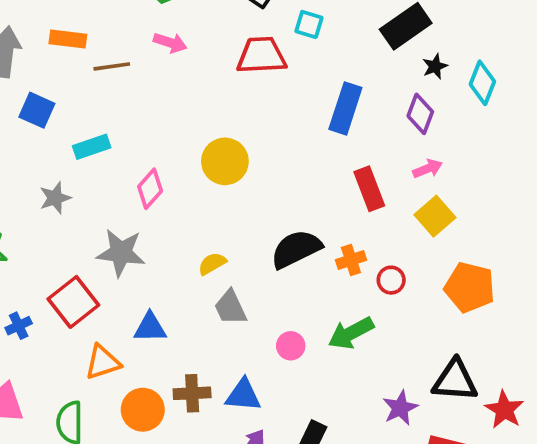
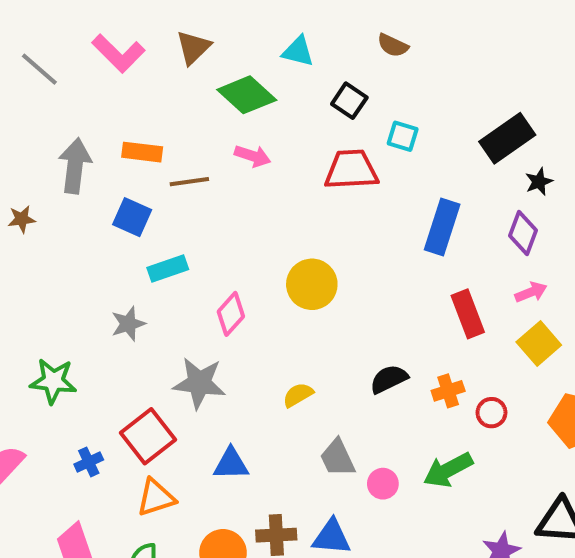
blue square: (37, 110) -> (132, 217), moved
black semicircle: (296, 249) -> (389, 379), size x0.7
gray trapezoid: (230, 307) -> (337, 458), moved
orange triangle: (103, 362) -> (156, 498), moved

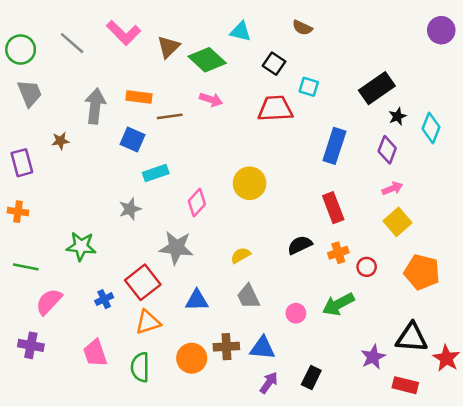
brown triangle: (193, 47) -> (169, 47), moved
red rectangle: (468, 314) -> (333, 208), moved
gray trapezoid: (337, 458) -> (248, 296), moved

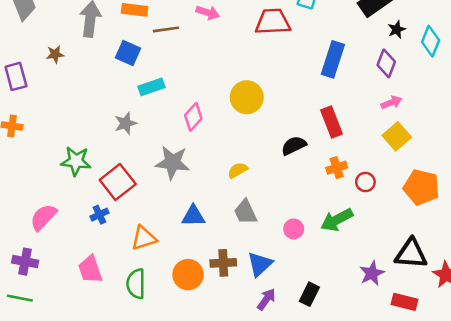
black semicircle: (300, 245) -> (294, 146), moved
green line: (26, 267) -> (20, 298), moved
red square: (143, 282) -> (118, 182), moved
blue triangle: (262, 348) -> (260, 264), turned -48

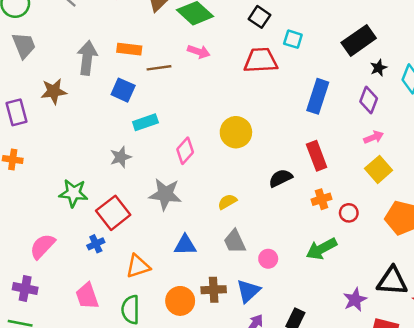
brown star: (55, 54) -> (54, 91), size x1.5
pink circle: (294, 229) -> (268, 259), moved

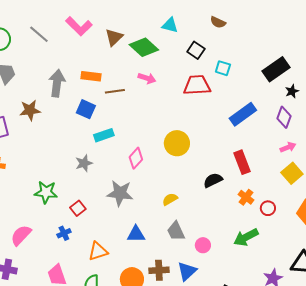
blue rectangle: (318, 96) -> (243, 114), turned 36
orange cross: (321, 199) -> (246, 197), turned -35
red square: (113, 213) -> (78, 208), size x0.6

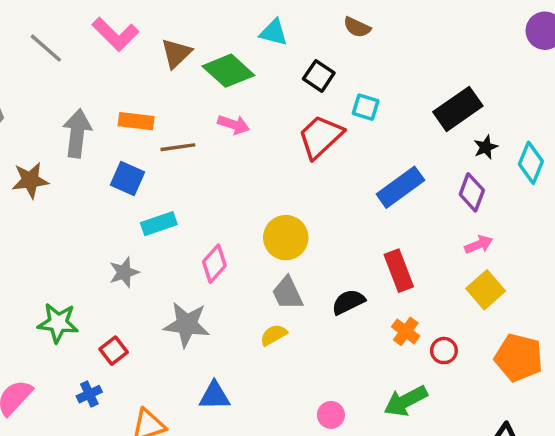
red trapezoid: (197, 85) -> (321, 137), turned -40
gray trapezoid: (176, 231) -> (287, 293), moved

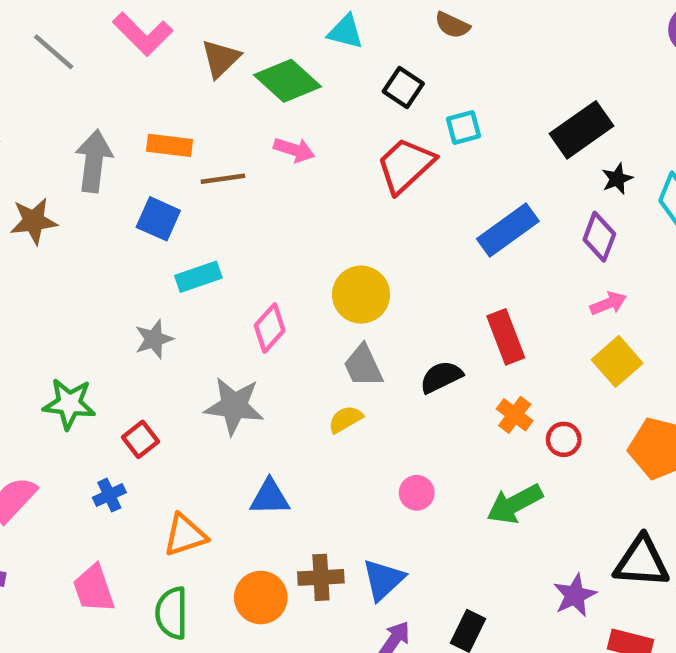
cyan square: (366, 107) -> (463, 128), turned -32
pink circle: (331, 415) -> (417, 493), moved

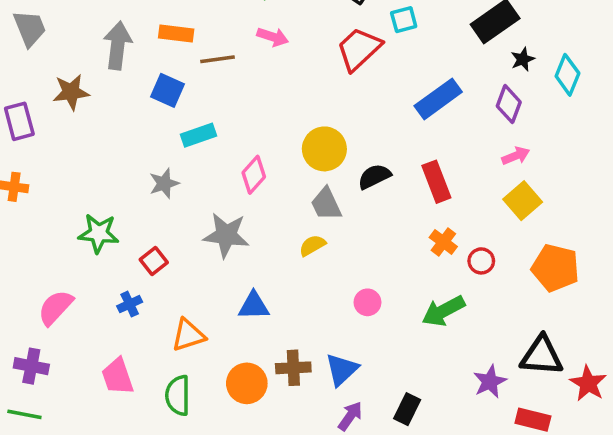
black semicircle: (441, 377) -> (374, 176), moved

